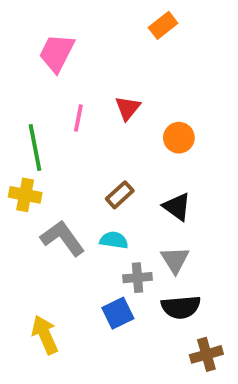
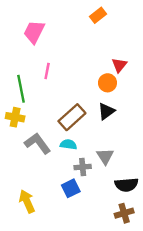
red triangle: (128, 108) -> (119, 65), moved
brown rectangle: (120, 195) -> (72, 117), size x1.6
black triangle: (177, 207) -> (106, 111), moved, turned 48
black semicircle: (181, 307) -> (126, 185), moved

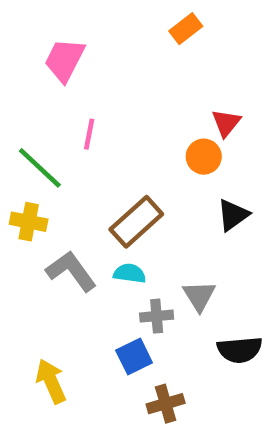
green line: (21, 89) -> (40, 168), turned -36
black triangle: (106, 111) -> (233, 215), moved
brown cross: (124, 213) -> (166, 404), moved

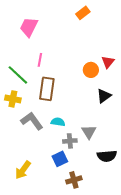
red triangle: (226, 123) -> (108, 62), moved
brown rectangle: (136, 222) -> (47, 89), moved, turned -40
yellow arrow: (51, 381) -> (23, 170), turned -120

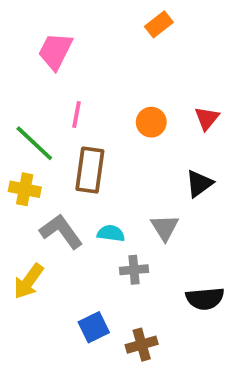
orange circle: (91, 70) -> (151, 122), moved
gray triangle: (89, 132) -> (165, 228), moved
blue square: (60, 159) -> (94, 327), moved
yellow arrow: (23, 170) -> (29, 281), moved

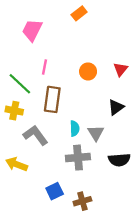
orange rectangle: (159, 24) -> (79, 13), moved
cyan semicircle: (111, 233) -> (75, 128), moved, turned 80
gray cross: (134, 270) -> (78, 158), size x1.5
yellow arrow: (29, 281) -> (17, 164), turned 75
black semicircle: (205, 299) -> (119, 160), moved

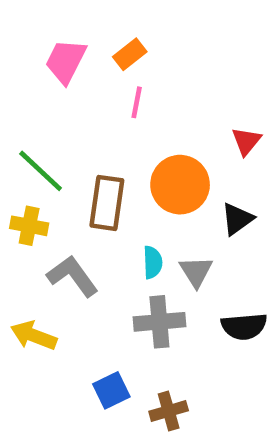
orange rectangle: (79, 13) -> (130, 54), moved
pink line: (44, 67) -> (137, 102), moved
orange circle: (88, 71) -> (180, 185), moved, size x1.6

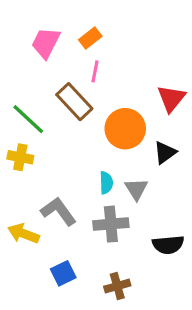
red triangle: (246, 141) -> (171, 98), size x1.4
brown rectangle: (107, 203) -> (74, 102), moved, turned -51
gray L-shape: (73, 276) -> (58, 211), moved
black semicircle: (244, 326) -> (168, 245), moved
blue square: (111, 390) -> (63, 273), moved

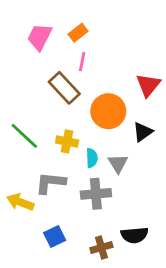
green line: (28, 119) -> (24, 136), moved
yellow cross: (20, 157) -> (67, 141), moved
gray L-shape: (58, 211) -> (50, 183), turned -48
black semicircle: (168, 245) -> (134, 235), moved

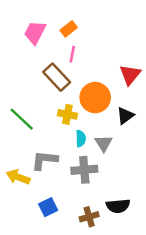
yellow cross: (67, 141) -> (67, 114), moved

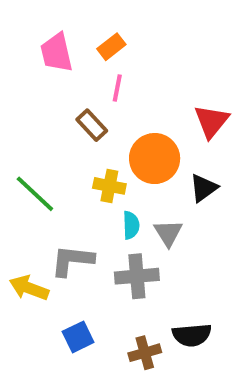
pink trapezoid: (35, 33) -> (56, 53), turned -40
brown rectangle: (57, 77) -> (92, 125), size x0.7

